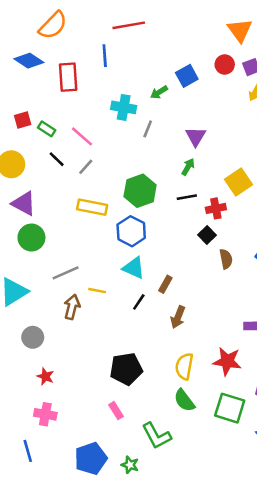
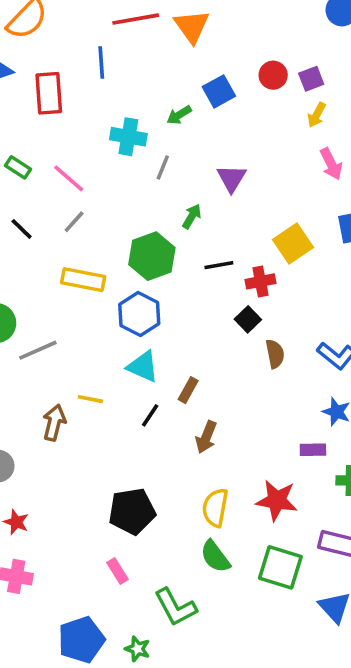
orange triangle: (240, 30) -> (192, 26), moved
black line: (57, 159) -> (22, 229), moved
green arrow: (188, 167) -> (192, 216), moved
gray line: (66, 273) -> (38, 350), moved

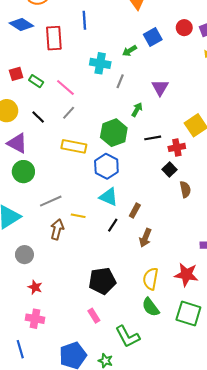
gray line: (38, 350) -> (51, 201), moved

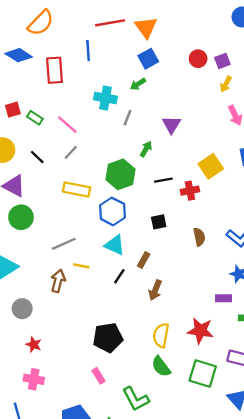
blue square: (153, 37) -> (148, 59), moved
black square: (170, 169) -> (159, 222), moved, turned 32
gray line: (51, 201) -> (64, 244), moved

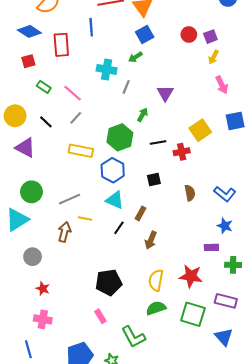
red square: (13, 110) -> (28, 61), moved
green circle: (21, 217) -> (31, 192), moved
green semicircle: (161, 367) -> (156, 308), turned 108

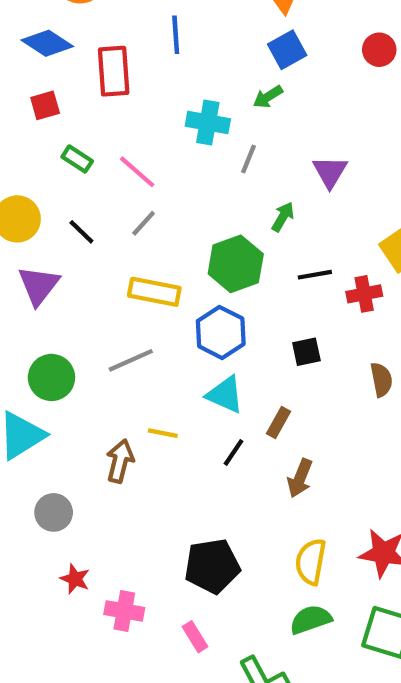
purple triangle: (25, 148) -> (39, 285), turned 40
gray line: (70, 199) -> (131, 360), moved
pink cross: (43, 319) -> (124, 611), moved

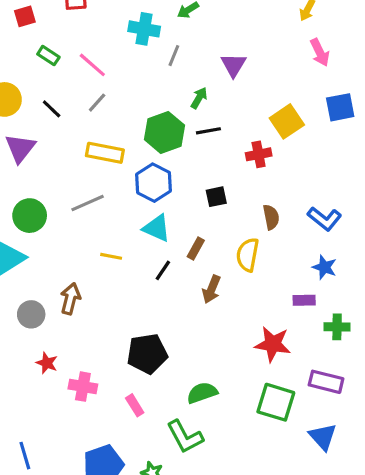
black line: (315, 275) -> (208, 131), moved
brown arrow: (120, 461) -> (70, 299), moved
yellow semicircle: (311, 562) -> (248, 255), moved
green semicircle: (311, 620) -> (202, 393), moved

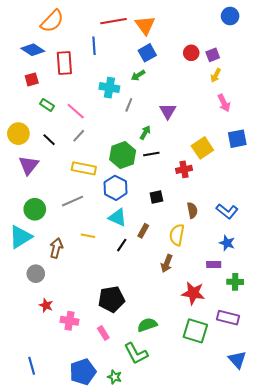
brown arrow: (212, 289) -> (167, 263), moved
brown arrow: (70, 299) -> (56, 248), moved
blue triangle: (323, 437) -> (237, 360), moved

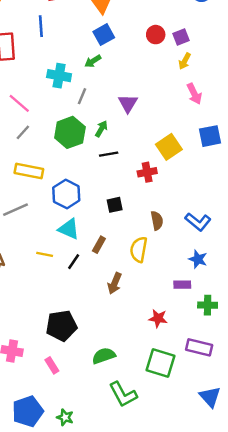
green hexagon: (123, 155) -> (70, 132), moved
yellow line: (88, 236) -> (45, 254), moved
brown arrow: (167, 263) -> (115, 283), moved
red star: (193, 293) -> (158, 318), size x0.7
green L-shape: (136, 353) -> (123, 394), moved

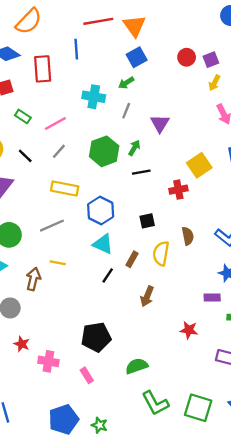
gray line: (82, 96) -> (126, 111), moved
pink line: (19, 103) -> (55, 123), turned -70
yellow semicircle: (139, 250) -> (161, 253), moved
yellow line: (45, 254) -> (58, 263), moved
green square: (160, 363) -> (198, 408), moved

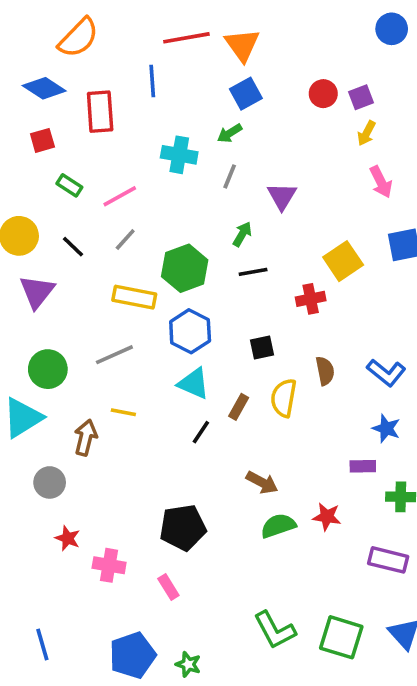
green hexagon: (104, 151) -> (185, 268), moved
brown arrow: (147, 296) -> (262, 482), moved, turned -84
green semicircle: (137, 366) -> (278, 526), moved

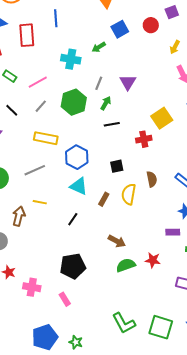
blue square: (246, 94) -> (120, 29), moved
purple square: (361, 97) -> (172, 12), moved
gray line: (230, 176) -> (99, 83), moved
green hexagon: (185, 268) -> (74, 102), moved
black line: (201, 432) -> (73, 219), moved

